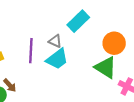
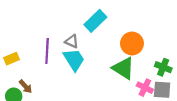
cyan trapezoid: (57, 59) -> (74, 60), turned -85

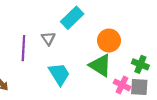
gray triangle: (72, 41) -> (48, 38), turned 32
cyan trapezoid: (74, 60) -> (59, 74), moved

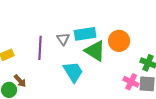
cyan rectangle: (72, 18) -> (85, 34), moved, turned 35
green triangle: (100, 65) -> (95, 51), moved

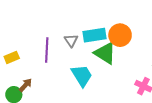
orange circle: (119, 41) -> (120, 35), moved
brown arrow: (20, 81) -> (25, 85), turned -96

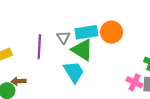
green triangle: (105, 53) -> (82, 50), moved
brown arrow: (25, 85) -> (18, 81), turned -136

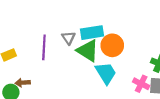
orange circle: (111, 32) -> (112, 45), moved
cyan trapezoid: (74, 72) -> (106, 73), moved

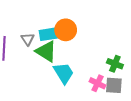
orange circle: (112, 45) -> (66, 30), moved

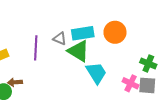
orange circle: (66, 30) -> (115, 32), moved
gray triangle: (28, 39) -> (60, 39), turned -32

